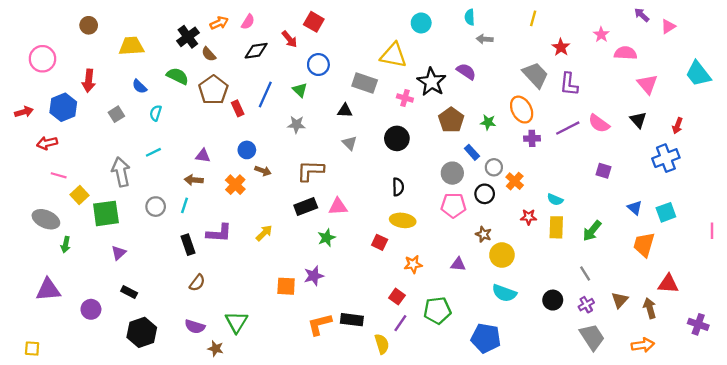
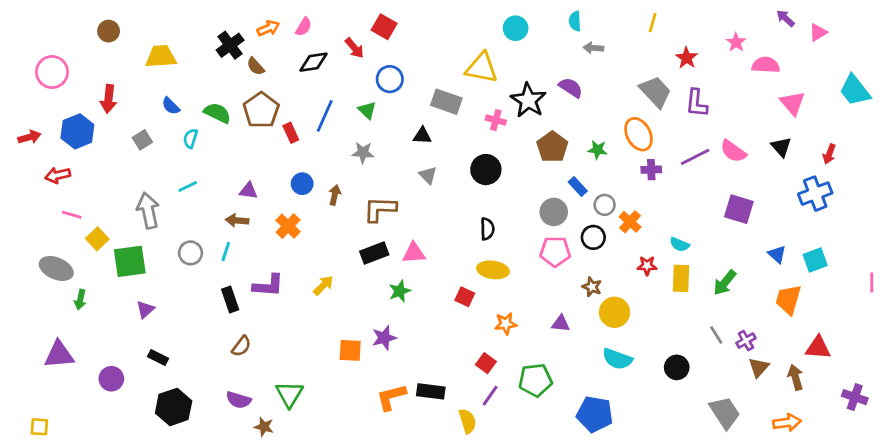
green semicircle: (178, 76) -> (217, 113), moved
brown arrow: (263, 171) -> (335, 195), moved, turned -98
purple square: (604, 171) -> (739, 209), size x1.5
purple cross: (586, 305) -> (746, 341), moved

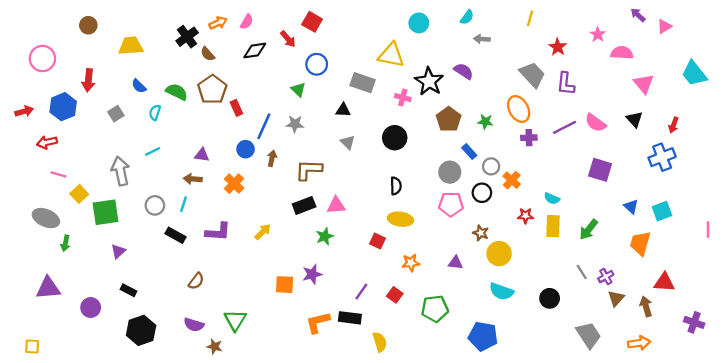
cyan semicircle: (575, 21) -> (467, 17), turned -140
blue line: (325, 116) -> (264, 126), moved
black rectangle: (230, 300) -> (176, 235), moved, turned -42
purple line: (490, 396) -> (361, 291), moved

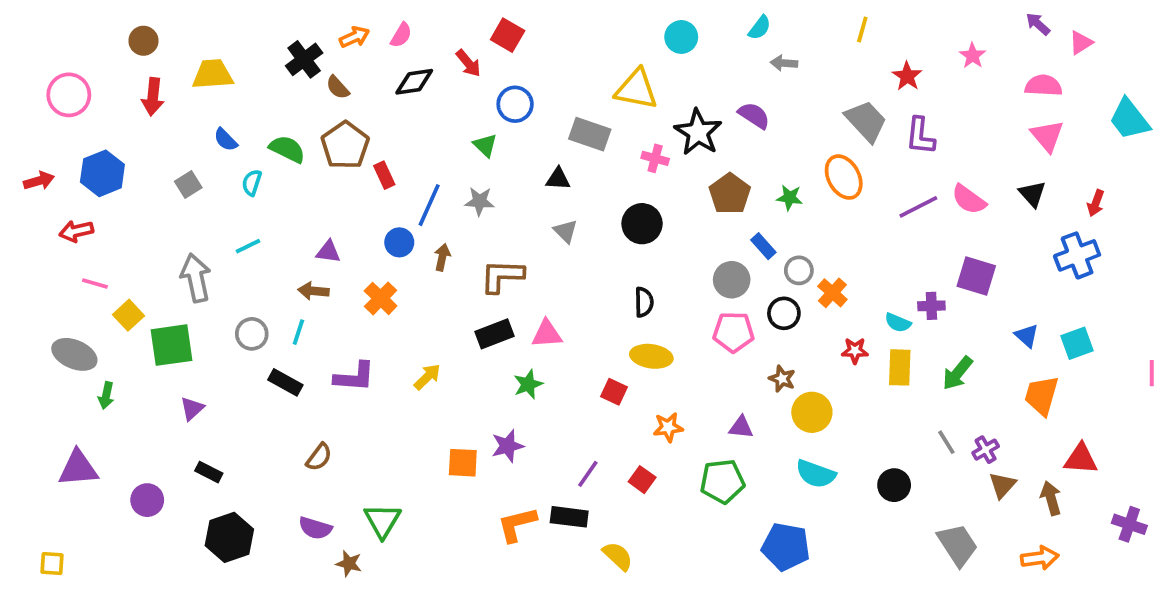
pink semicircle: (622, 53) -> (1043, 86), moved
red arrow: (88, 80) -> (153, 97), moved
purple cross: (529, 138) -> (931, 306), moved
green pentagon: (435, 309) -> (722, 481), moved
yellow semicircle: (380, 342) -> (618, 556), turned -30

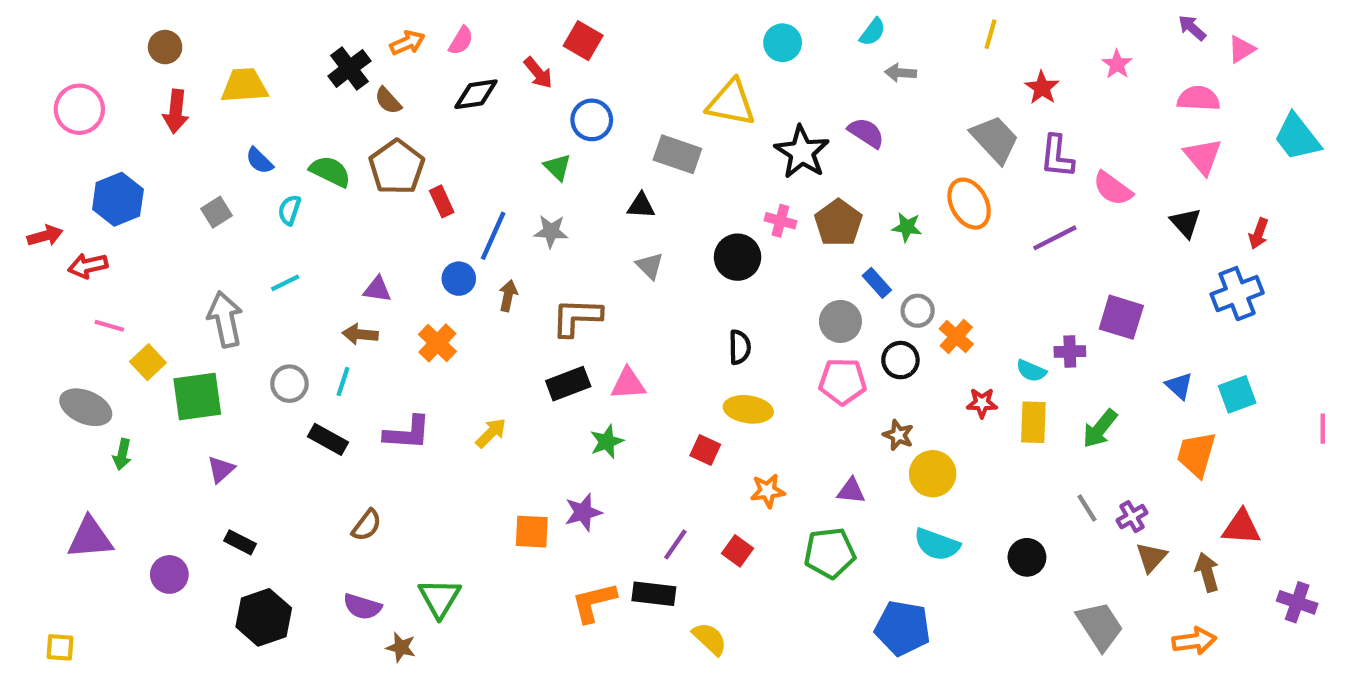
pink cross: (655, 158) -> (780, 221), moved
red arrow: (39, 181) -> (45, 236), moved
pink semicircle: (969, 199) -> (1113, 189), moved

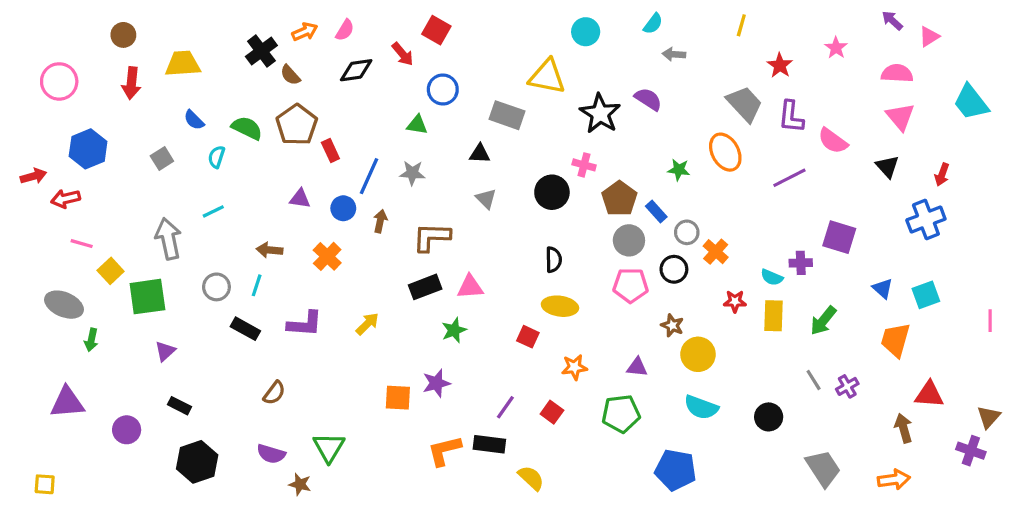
green triangle: (557, 167) -> (417, 125), turned -35
brown pentagon: (838, 223) -> (619, 199), moved
purple triangle: (377, 289) -> (300, 199), moved
brown triangle: (1151, 557) -> (989, 417), moved

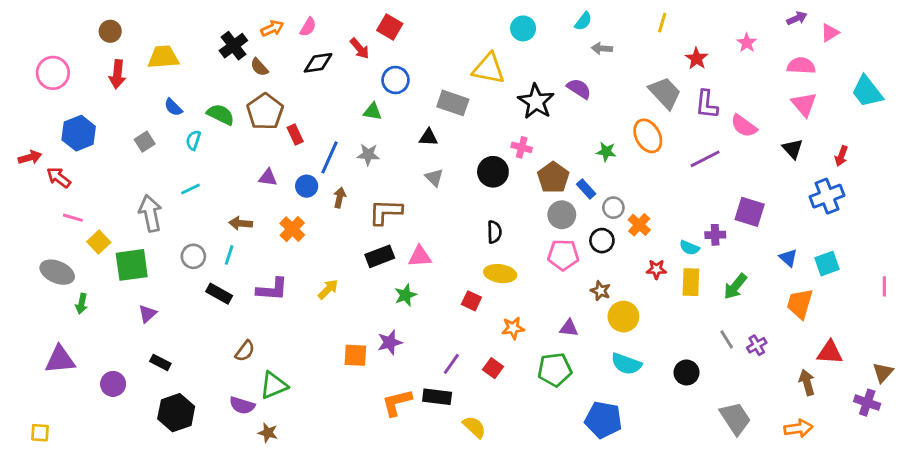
purple arrow: (892, 20) -> (797, 18), turned 114
red arrow: (66, 199) -> (59, 177), turned 50
green triangle: (329, 447) -> (274, 385), moved, turned 36

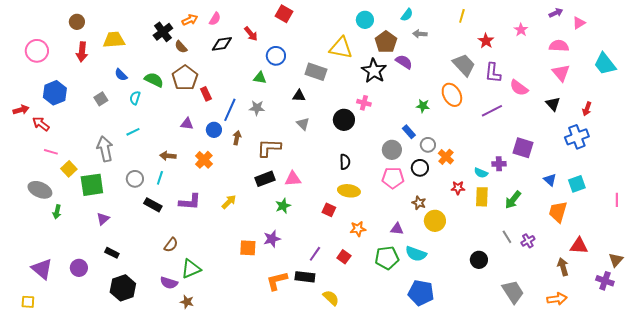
red square: (390, 27) -> (284, 14), moved
brown pentagon: (553, 177) -> (386, 42), moved
purple triangle: (60, 360) -> (42, 269), moved, turned 45
cyan semicircle: (626, 364) -> (416, 254), moved

